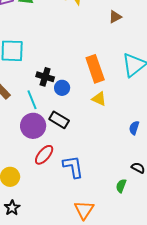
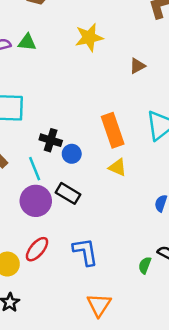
red ellipse: (44, 155) -> (37, 249), moved
green semicircle: (121, 186) -> (145, 265), moved

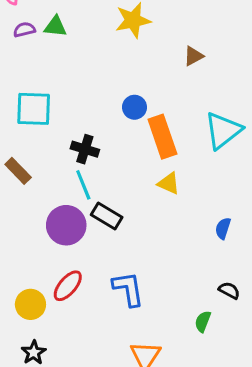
blue circle: (72, 154) -> (135, 107), moved
cyan line: (35, 169) -> (83, 185), moved
green semicircle: (145, 265) -> (203, 321), moved

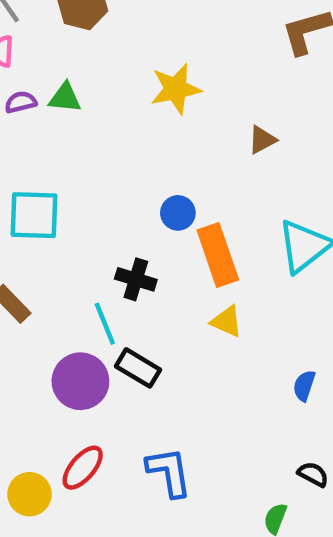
black cross: (85, 149) -> (136, 279), moved

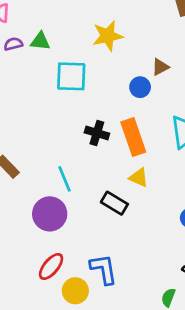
blue circle: (178, 213) -> (140, 87), moved
cyan square: (34, 215) -> (71, 76), moved
black cross: (136, 279) -> (97, 133), moved
black rectangle: (138, 368) -> (114, 203), moved
yellow circle: (30, 494) -> (75, 291), moved

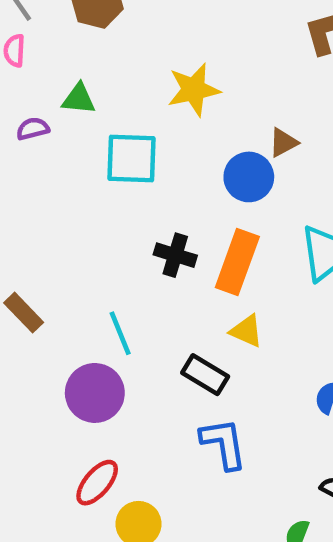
purple semicircle: (13, 44) -> (33, 129), moved
blue circle: (140, 87) -> (249, 177), size x1.4
orange rectangle: (133, 137) -> (237, 262), turned 39
blue L-shape: (104, 269) -> (224, 444), moved

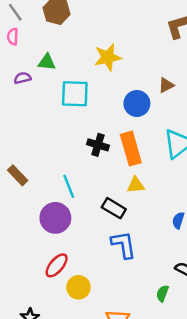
brown triangle: (283, 143) -> (166, 85), moved
orange rectangle: (237, 262) -> (131, 149), turned -36
yellow triangle: (246, 331) -> (136, 185), turned -30

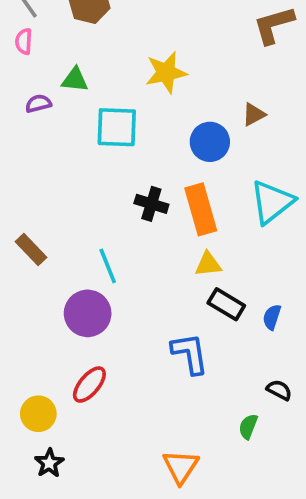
black rectangle: (114, 208) -> (226, 304), moved
yellow circle: (78, 287) -> (38, 414), moved

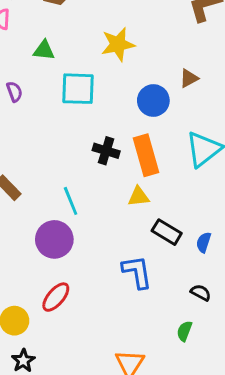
purple semicircle: (38, 104) -> (14, 92), moved, turned 84
yellow triangle: (208, 264) -> (139, 197), moved
black semicircle: (279, 390) -> (201, 293), moved

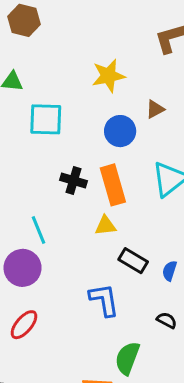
yellow star: (118, 44) -> (108, 76), moved
green semicircle: (184, 331) -> (127, 358), moved, size x1.6

